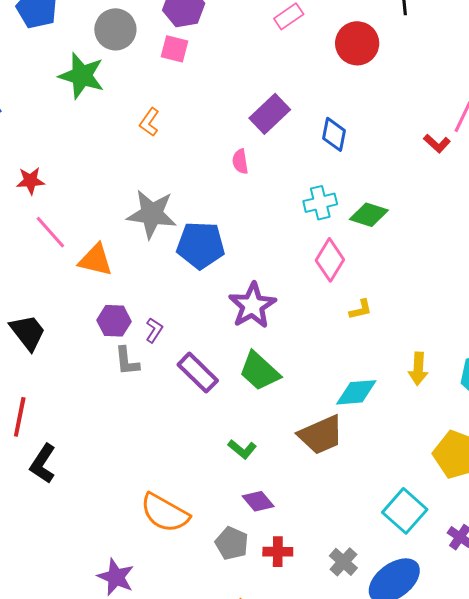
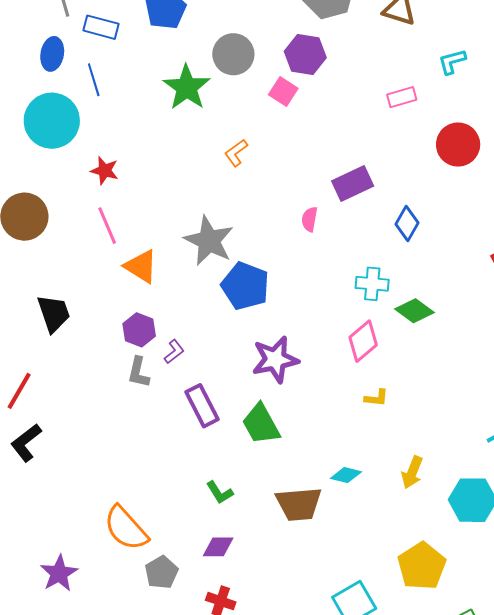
cyan diamond: (356, 392) -> (346, 475), size x0.7
purple diamond: (258, 501) -> (218, 547), turned -68
gray pentagon: (232, 543) -> (161, 572), moved

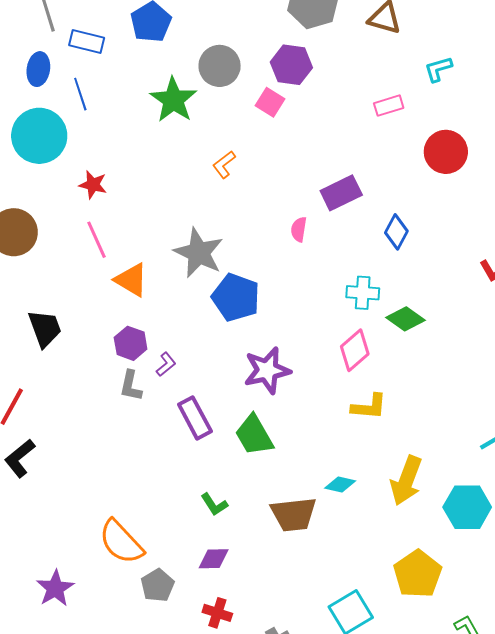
yellow L-shape: (376, 398) -> (369, 407), size x1.5
yellow arrow: (412, 472) -> (406, 481), size x1.5

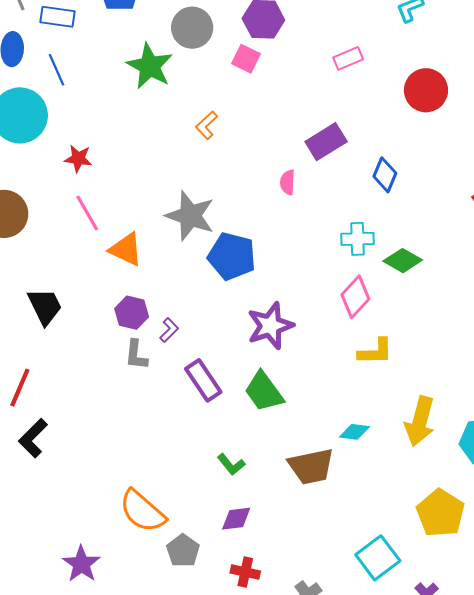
pink rectangle: (389, 106) -> (348, 58), moved

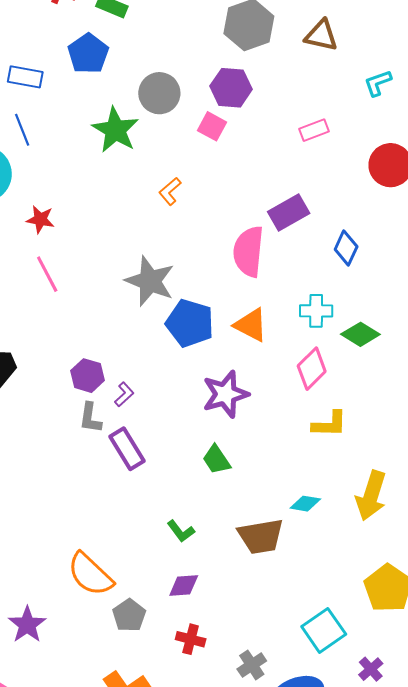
pink semicircle: (288, 182) -> (248, 252), size x2.0
orange triangle: (126, 249) -> (251, 325), moved
purple rectangle: (203, 380) -> (127, 449), moved
green trapezoid: (264, 392) -> (216, 460), size x0.7

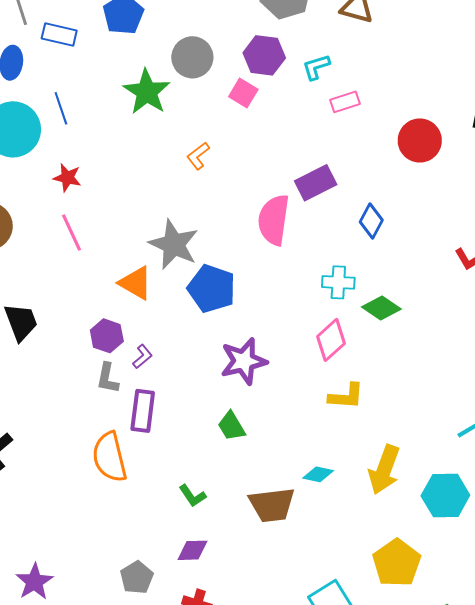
cyan L-shape: (378, 83) -> (316, 67), moved
blue line: (22, 130) -> (61, 108), moved
orange triangle: (251, 325) -> (136, 283), moved
purple rectangle: (127, 449) -> (143, 411), turned 36
orange semicircle: (90, 574) -> (110, 457), moved, turned 30

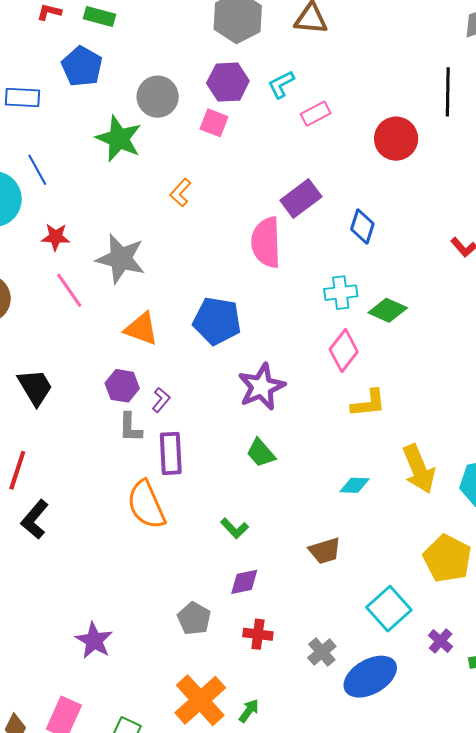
gray star: (174, 244) -> (121, 259), moved
yellow arrow: (384, 470) -> (419, 469), turned -33
brown trapezoid: (272, 505) -> (325, 551), moved, size x0.7

